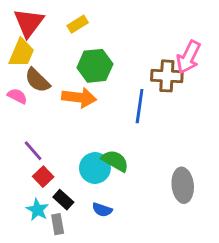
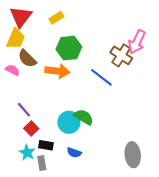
brown cross: (167, 76) -> (121, 55), turned 30
blue line: (140, 106) -> (101, 77), turned -60
gray ellipse: (183, 185) -> (133, 155), moved
black rectangle: (63, 200) -> (46, 145), turned -32

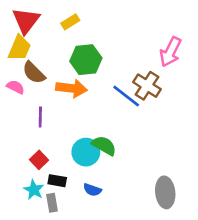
brown cross: (121, 55) -> (147, 86), moved
purple line: (24, 110) -> (40, 117), moved, turned 42

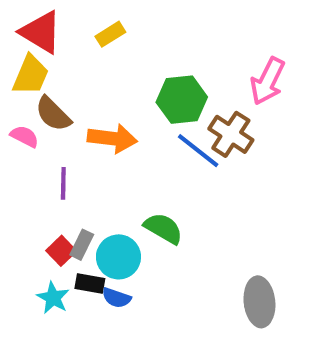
red triangle: (26, 21) -> (41, 32), turned -36
green hexagon: (86, 60) -> (182, 100), moved
cyan circle: (86, 152) -> (118, 257), moved
blue semicircle: (92, 190) -> (116, 298), moved
gray rectangle: (52, 203) -> (82, 245), moved, turned 36

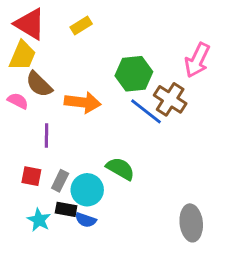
red square: (61, 251) -> (31, 176), moved, turned -35

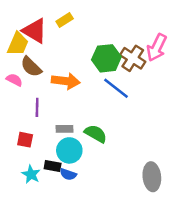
red triangle: (30, 24) -> (35, 31), moved
brown cross: (170, 99) -> (133, 58), moved
gray rectangle: (60, 181) -> (65, 129), moved, turned 63

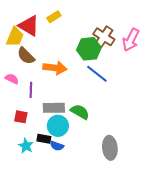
brown cross: (133, 58) -> (104, 37), moved
pink semicircle: (14, 80) -> (12, 79), moved
gray rectangle: (65, 129) -> (54, 108), size x1.5
gray ellipse: (152, 177) -> (110, 148), moved

